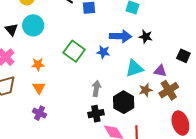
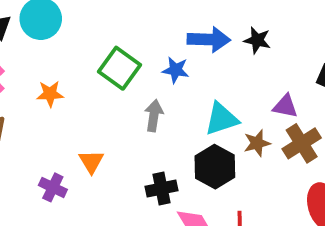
cyan triangle: (134, 68) -> (221, 119), moved
orange triangle: (39, 88) -> (91, 162), moved
gray arrow: (96, 88) -> (154, 116), moved

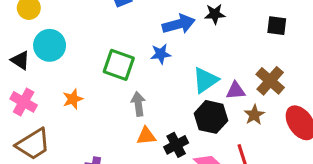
purple triangle: (285, 106) -> (236, 91), moved
gray arrow: (154, 116) -> (138, 104), moved
brown star: (257, 143) -> (254, 115), moved
orange triangle: (91, 162) -> (146, 136), moved, turned -48

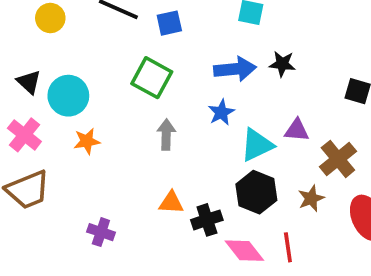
cyan circle: (50, 45) -> (68, 96), moved
blue star: (161, 54) -> (221, 112), moved, turned -30
green square: (119, 65) -> (152, 78), moved
purple triangle: (236, 91) -> (297, 130), moved
gray arrow: (138, 104) -> (166, 135), moved

